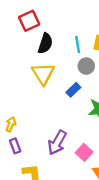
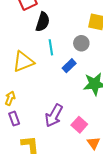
cyan line: (78, 44) -> (51, 47), moved
yellow triangle: (43, 74) -> (23, 62), moved, turned 40

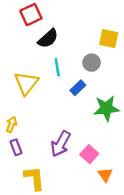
black semicircle: (43, 22) -> (48, 39), turned 30
yellow triangle: (23, 62) -> (26, 83), turned -30

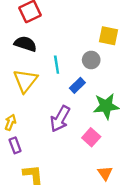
black semicircle: (48, 39) -> (25, 44), moved, turned -120
purple arrow: (61, 144) -> (60, 119), moved
pink square: (89, 154) -> (91, 137), moved

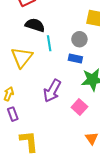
black semicircle: (25, 44) -> (35, 25), moved
blue rectangle: (77, 85) -> (75, 58), moved, turned 56

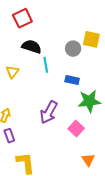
gray circle: (79, 39) -> (73, 49), moved
yellow triangle: (22, 57) -> (12, 72), moved, size x0.6

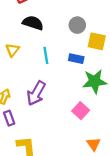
yellow square: (91, 39) -> (97, 41), moved
cyan line: (46, 65) -> (46, 55), moved
purple arrow: (49, 112) -> (36, 93), moved

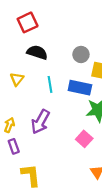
blue rectangle: (76, 59) -> (80, 88), size x1.5

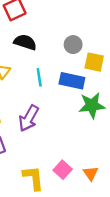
pink square: (84, 139) -> (63, 170), moved
yellow L-shape: (31, 175) -> (33, 178), moved

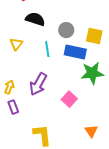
gray circle: (73, 45) -> (66, 30), moved
pink square: (63, 170) -> (69, 99), moved

